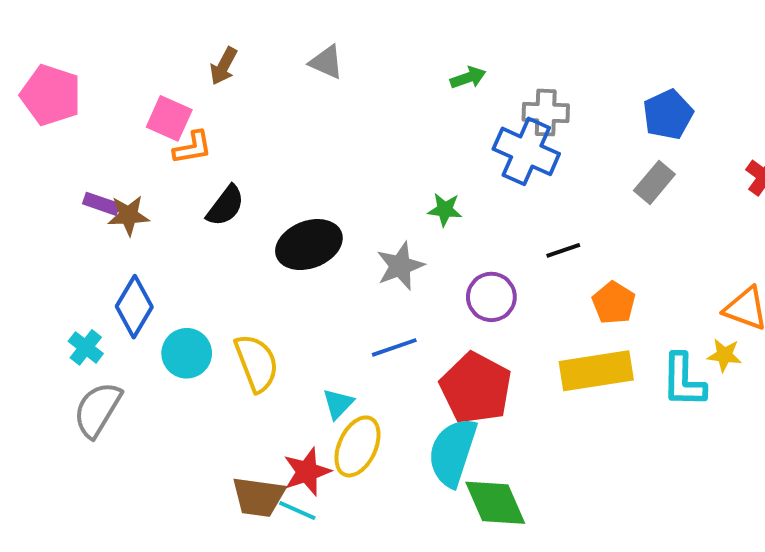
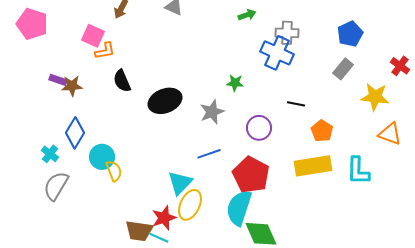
black semicircle: (225, 206) -> (122, 81), turned 120
black line: (563, 250) -> (296, 104), turned 30
yellow star: (724, 355) -> (375, 97), moved, size x1.6
yellow semicircle: (257, 363) -> (114, 171), moved, size x0.7
cyan triangle: (338, 404) -> (180, 183), size x1.5

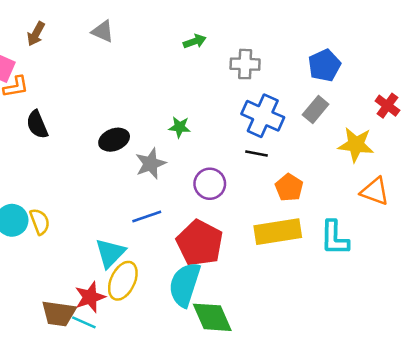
blue cross: (277, 53) -> (263, 116), moved
black ellipse: (165, 101) -> (114, 140), moved, size x0.7
yellow semicircle: (114, 171) -> (40, 222), moved

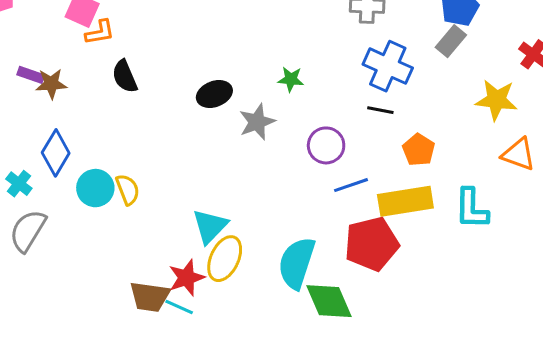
gray rectangle: (316, 109) -> (451, 41), moved
blue line: (147, 216) -> (351, 185), moved
red pentagon: (200, 243) -> (372, 244), moved, turned 30

